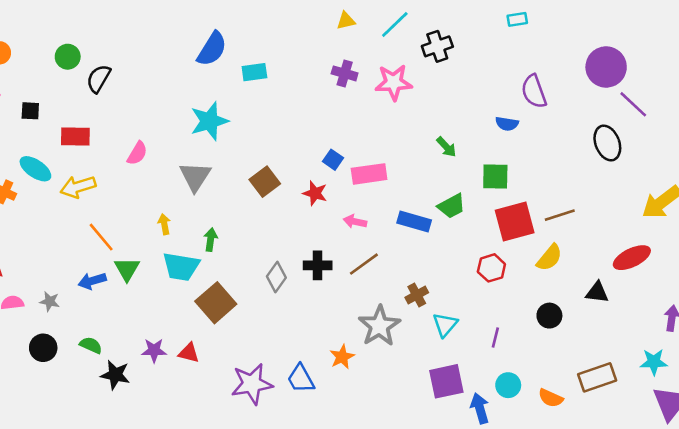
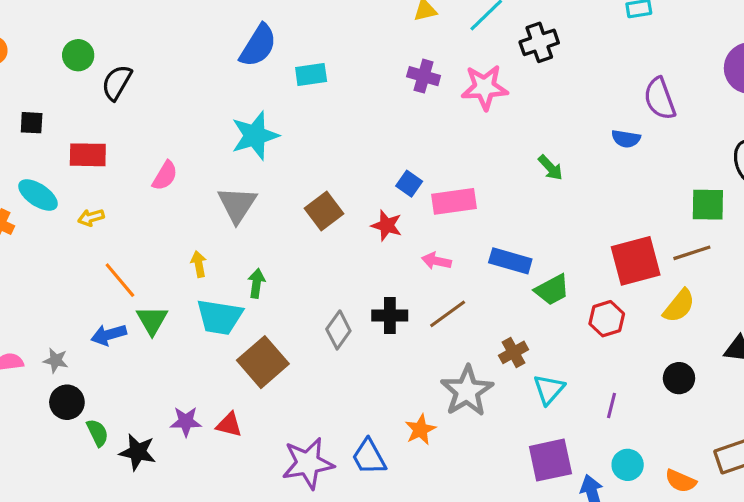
green square: (495, 176) -> (708, 205), moved
yellow arrow: (78, 187) -> (91, 217), size x0.6
green trapezoid: (452, 206) -> (552, 290), moved
green semicircle: (91, 345) -> (97, 433), moved, turned 40
black circle: (43, 348) -> (67, 402), moved

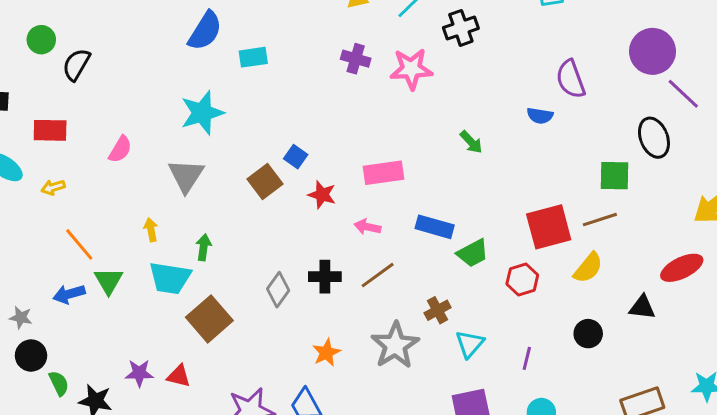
blue square: (409, 184) -> (296, 157), moved
orange star: (420, 430) -> (326, 353), moved

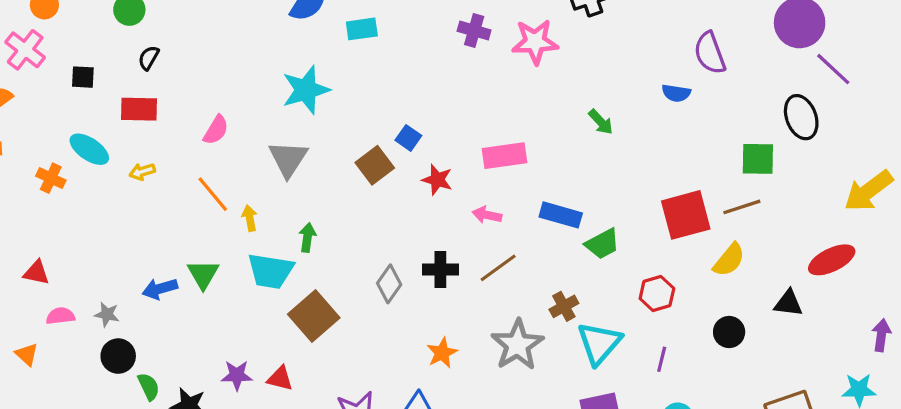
black semicircle: (76, 65) -> (149, 58), moved, size x0.7
orange line: (79, 244) -> (213, 194), moved
red hexagon: (522, 279) -> (657, 294), moved
cyan triangle: (470, 344) -> (599, 343), size x1.4

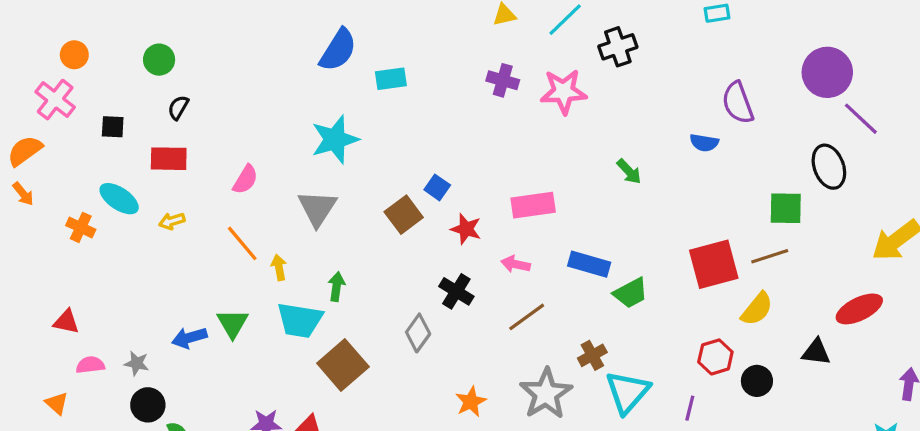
black cross: (440, 269) -> (456, 291), moved, turned 32
red hexagon: (657, 294) -> (715, 357), moved

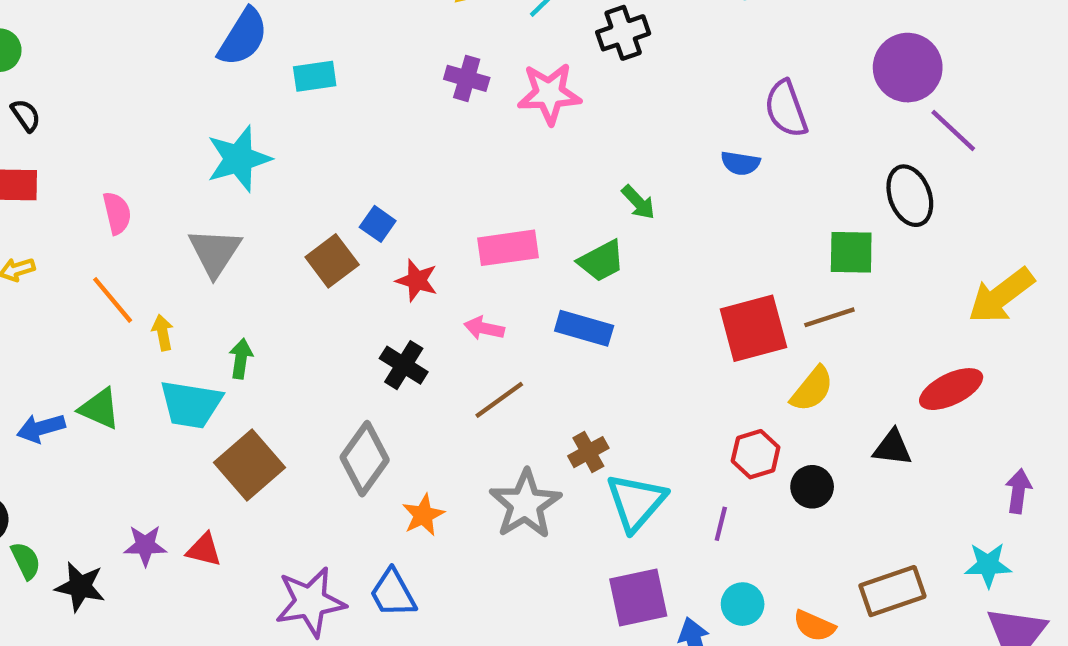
black semicircle: (178, 108) -> (26, 115), turned 115
pink semicircle: (245, 179) -> (117, 213), turned -44
green trapezoid: (631, 293) -> (601, 261), moved
green triangle: (233, 323) -> (100, 409), turned -36
gray diamond: (418, 333) -> (365, 459), moved, size x1.4

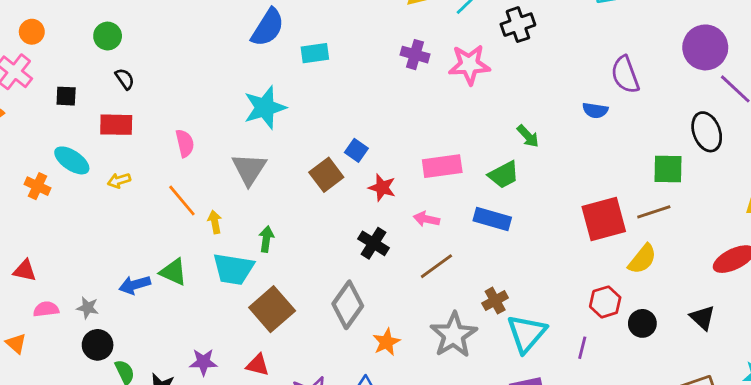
black triangle: (892, 448) -> (702, 318), moved, turned 36
red triangle: (204, 550) -> (258, 365), moved

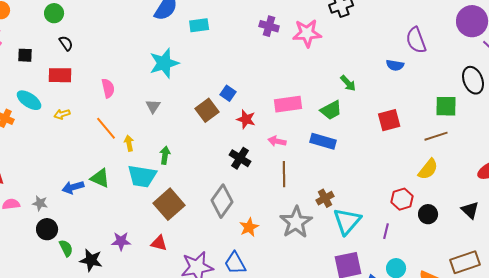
gray triangle: (249, 169) -> (153, 106), size x0.6
red square: (604, 219) -> (389, 120), moved, size x0.7
brown line: (436, 266) -> (284, 174), turned -55

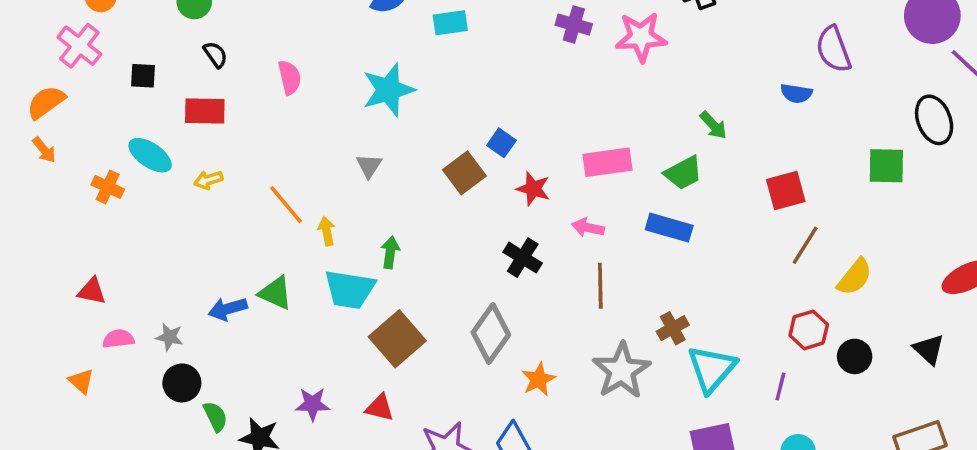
pink semicircle: (108, 88) -> (290, 77), moved
brown line: (436, 136) -> (805, 245), moved, turned -40

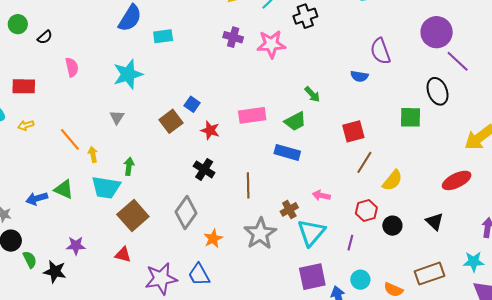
black semicircle: (215, 55) -> (45, 37), moved, turned 84
pink arrow: (588, 228) -> (321, 195), moved
purple star: (313, 404) -> (76, 246), moved

